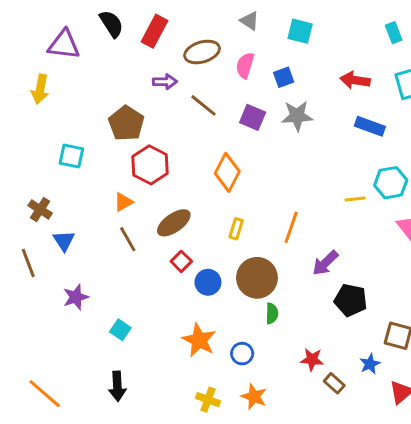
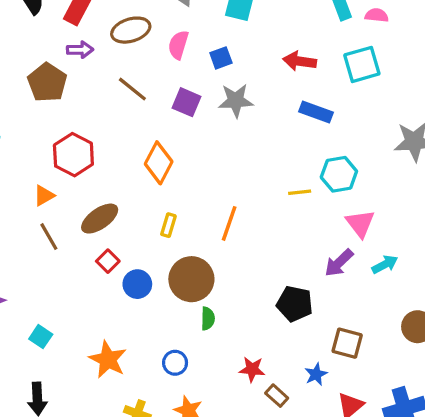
purple arrow: (165, 82) -> (80, 50), moved
brown pentagon: (126, 123) -> (47, 82), moved
purple arrow: (325, 263) -> (339, 263), moved
orange star: (199, 340) -> (108, 359), moved

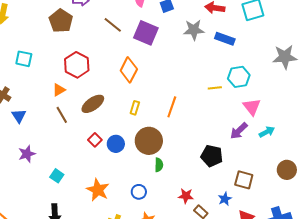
gray star: (236, 101) -> (194, 30), moved
purple square: (187, 102) -> (146, 33), size x1.4
red square: (108, 261) -> (95, 140), moved

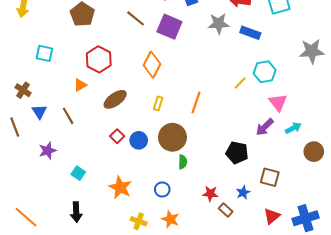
yellow line: (215, 88) -> (240, 83), turned -40
brown line: (62, 115) -> (68, 116), moved
brown circle: (287, 170) -> (314, 152), moved
blue star: (225, 199) -> (243, 193), moved

